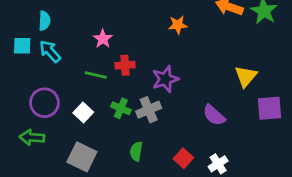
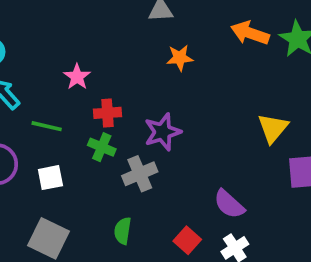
green line: (96, 75) -> (47, 126), moved
green cross: (121, 108) -> (102, 147), moved
white square: (83, 112) -> (50, 178), turned 36
purple semicircle: (214, 115) -> (229, 204), moved

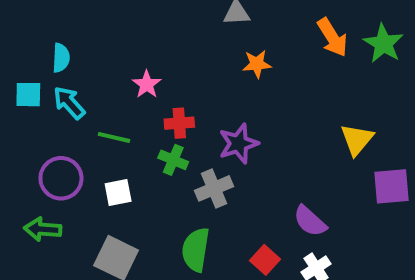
orange arrow: (250, 33) -> (332, 37), turned -141
green semicircle: (123, 231) -> (196, 250), size x1.5

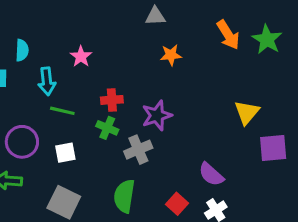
pink star: (147, 84) -> (81, 57), moved
cyan arrow: (69, 103) -> (47, 81), moved, turned -144

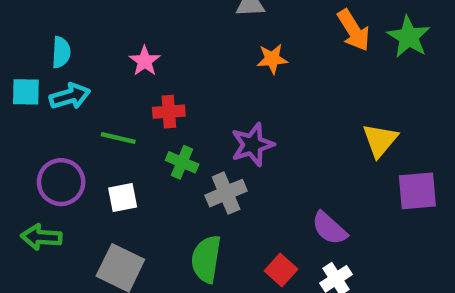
cyan arrow: (47, 81) -> (70, 96), moved, turned -100
red cross: (112, 100) -> (169, 112), moved

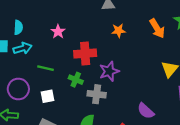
orange arrow: (354, 30) -> (157, 28), moved
red cross: (169, 112) -> (85, 54), moved, size x1.5
gray cross: (226, 193) -> (97, 94), turned 30

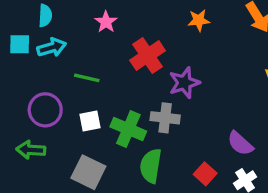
red cross: (85, 54) -> (148, 55), turned -30
green cross: (76, 80) -> (128, 129), moved, size x1.5

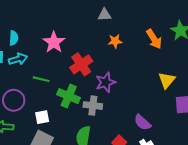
pink star: (106, 22) -> (54, 42), size x1.5
white square: (90, 121) -> (42, 117), moved
green cross: (128, 129) -> (69, 96), moved

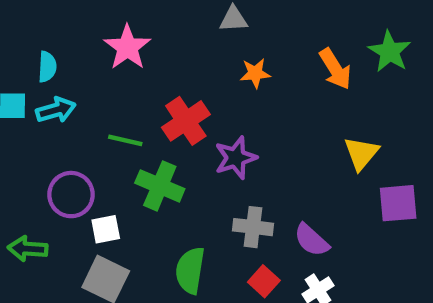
pink star: (54, 42) -> (127, 47), moved
green line: (41, 79) -> (125, 140), moved
purple circle: (14, 100) -> (71, 195), moved
gray cross: (93, 106) -> (253, 227), moved

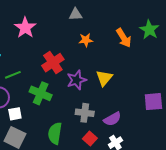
green line: (125, 140) -> (13, 75), moved, turned -35
yellow triangle: (361, 153) -> (104, 78), moved
purple semicircle: (312, 240) -> (112, 119), turned -72

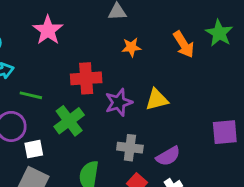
red cross: (53, 63) -> (86, 78), turned 30
green line: (13, 75) -> (31, 95), turned 35
yellow triangle: (104, 78) -> (157, 100), turned 36
green cross: (41, 93) -> (69, 121), turned 30

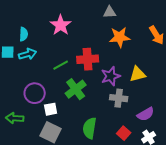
orange star: (131, 47) -> (120, 37), size x1.5
green line: (31, 95) -> (61, 65), moved, turned -42
gray cross: (130, 148) -> (119, 98), moved

